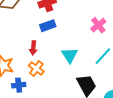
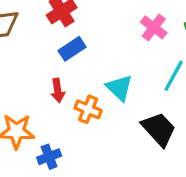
orange cross: (36, 69) -> (88, 109), moved

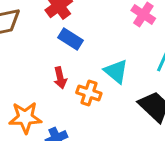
blue rectangle: (72, 49) -> (71, 39), turned 70

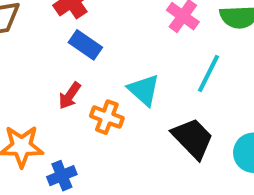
red arrow: (60, 78) -> (70, 96), turned 45

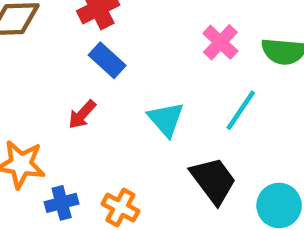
orange cross: (107, 117) -> (120, 207), moved

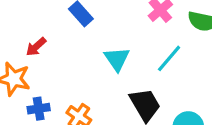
red arrow: (82, 114) -> (36, 47), moved

